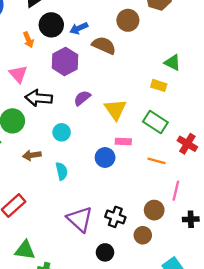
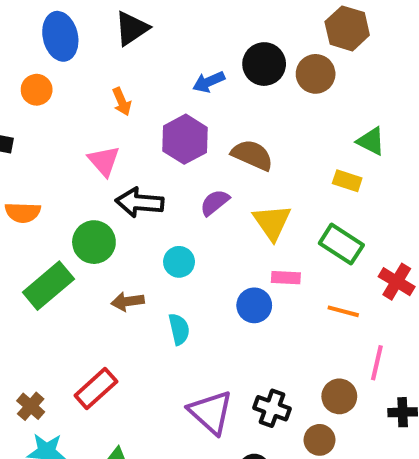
brown circle: (128, 20) -> (316, 74), moved
black circle: (51, 25) -> (264, 64), moved
brown semicircle: (104, 45) -> (252, 155), moved

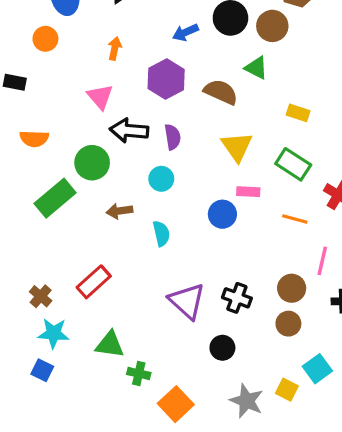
orange arrow: (122, 102) -> (115, 48), turned -145
green triangle: (371, 141) -> (256, 68), moved
purple semicircle: (215, 202) -> (173, 137), moved, turned 120
brown circle: (319, 440) -> (288, 324), moved

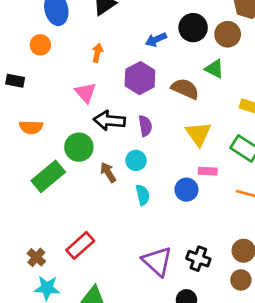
brown arrow: (119, 211) -> (108, 172), moved, turned 66
cyan semicircle: (161, 234) -> (143, 195), moved

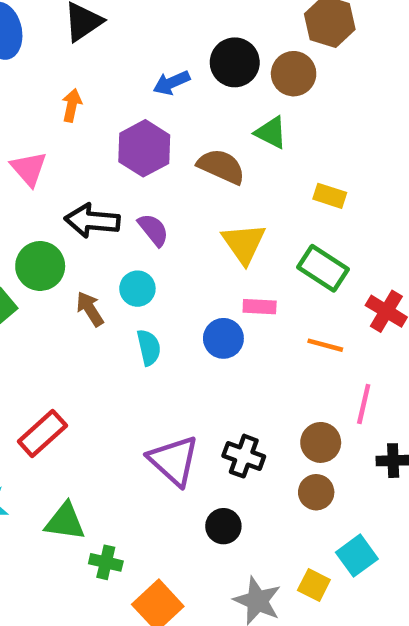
pink triangle: (86, 93) -> (29, 169), moved
purple semicircle: (145, 126) -> (153, 230), turned -30

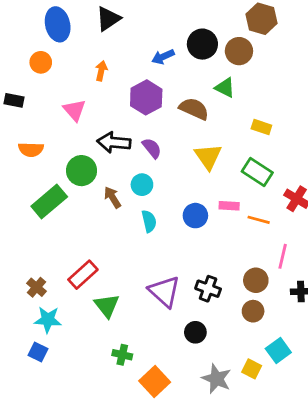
pink rectangle: (260, 307) -> (229, 206), moved
green triangle: (65, 522) -> (107, 306), moved, turned 44

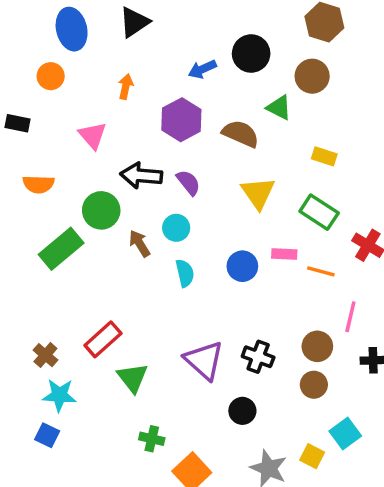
brown circle: (239, 51) -> (312, 76), moved

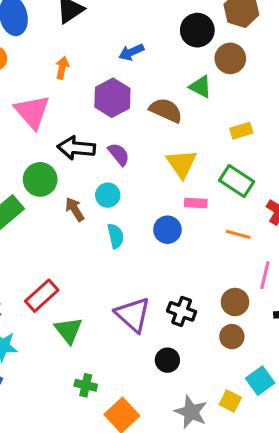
black circle: (251, 54) -> (197, 30), moved
pink triangle: (92, 135) -> (32, 112), size x1.4
yellow rectangle: (324, 156) -> (241, 131), turned -35
pink rectangle: (284, 254) -> (196, 203), moved

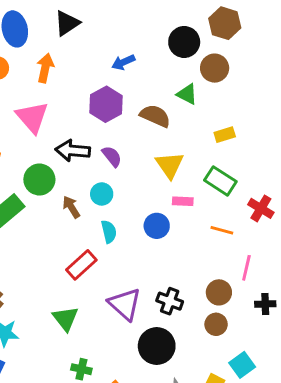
orange arrow: (62, 68) -> (45, 68), moved, size x1.4
red rectangle: (42, 296) -> (81, 265), moved
black circle: (167, 360) -> (157, 346), size x1.6

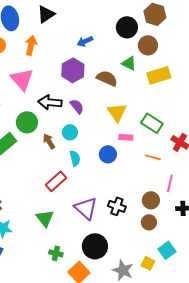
yellow rectangle: (225, 135) -> (159, 75), moved, size x1.6
black circle: (157, 346) -> (95, 246), moved

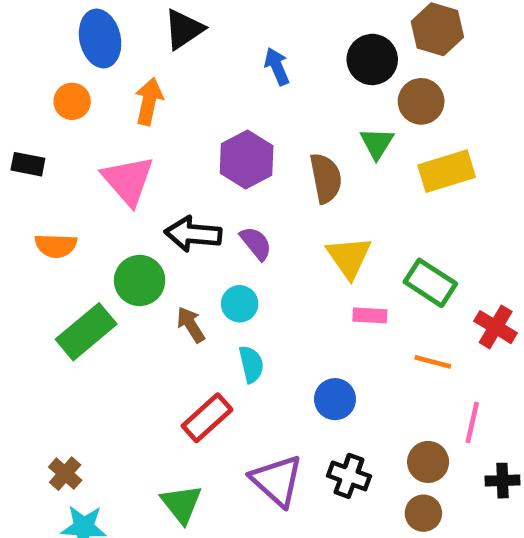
blue arrow: (85, 41) -> (277, 66), moved, turned 91
green triangle: (129, 63) -> (377, 143), turned 35
brown semicircle: (107, 78) -> (326, 178), turned 55
blue circle: (108, 154) -> (335, 399), moved

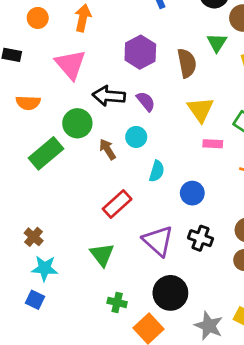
cyan semicircle: (251, 364) -> (157, 171), moved, turned 30

